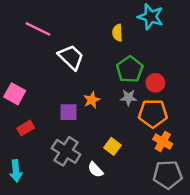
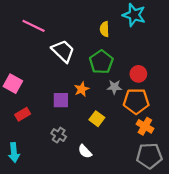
green pentagon: (130, 69) -> (101, 62), moved
yellow square: (113, 146) -> (97, 119), moved
gray cross: (66, 151) -> (59, 135), size x0.6

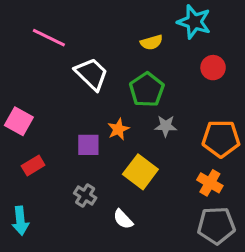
yellow semicircle: (105, 29) -> (151, 42), turned -104
red circle: (138, 74) -> (213, 68), moved
orange pentagon: (136, 101) -> (221, 139), moved
yellow square: (97, 119) -> (140, 172), size x1.5

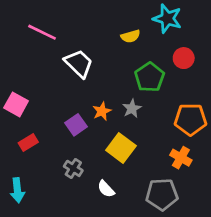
green pentagon: (147, 90) -> (150, 77), moved
gray star: (166, 126) -> (132, 108), moved, turned -30
purple square: (88, 145) -> (76, 125), turned -35
gray pentagon: (216, 225) -> (162, 194), moved

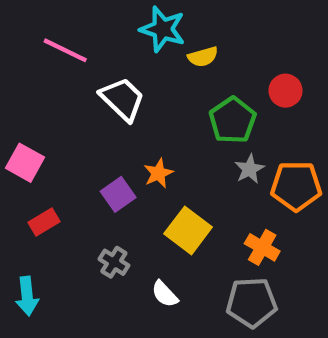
cyan star: (167, 19) -> (163, 29), moved
gray star: (132, 108) -> (249, 169), moved
orange cross: (181, 158) -> (262, 247), moved

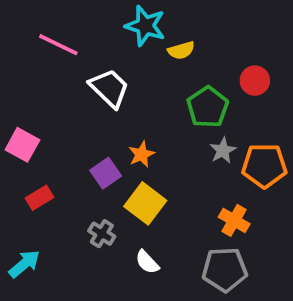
yellow square: (188, 230) -> (145, 203), moved
cyan arrow: (27, 296) -> (24, 264), turned -124

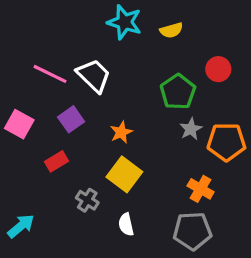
pink line: (58, 45) -> (50, 74), moved
yellow semicircle: (181, 50) -> (171, 30), moved
purple square: (106, 173) -> (71, 119), moved
red rectangle: (39, 198) -> (56, 161), moved
white semicircle: (147, 262) -> (126, 224), turned 30

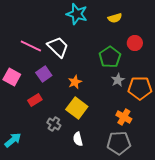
yellow semicircle: (171, 30) -> (115, 18), moved

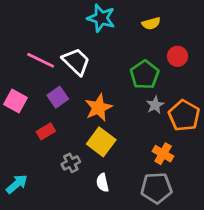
orange star: (75, 82) -> (99, 108), size x1.5
orange pentagon: (140, 88) -> (184, 116), turned 30
gray cross: (54, 124) -> (71, 163), turned 32

